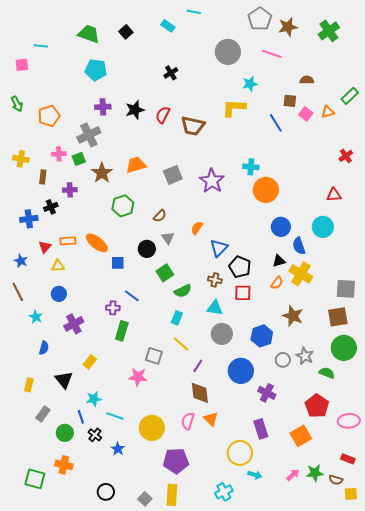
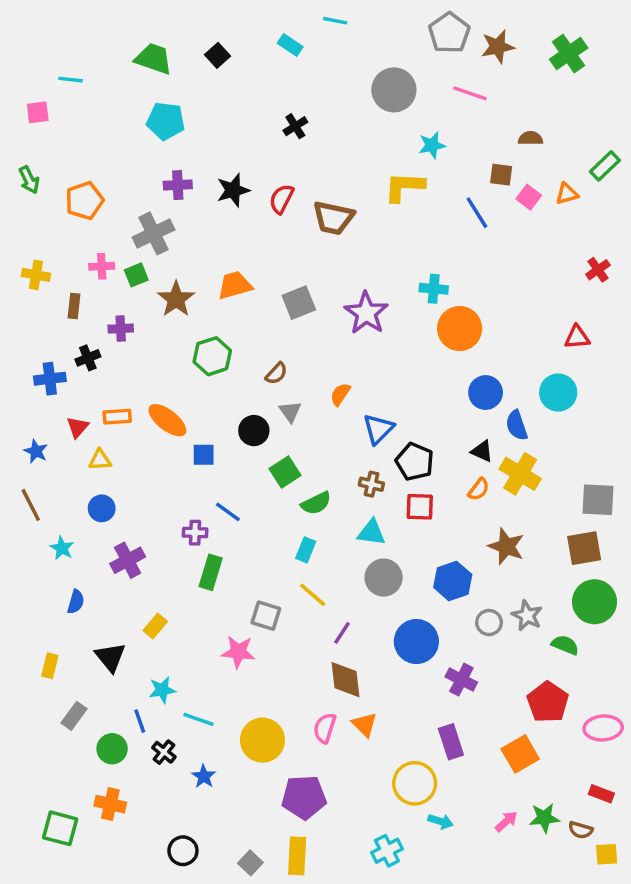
black triangle: (279, 261) -> (482, 451), turned 40

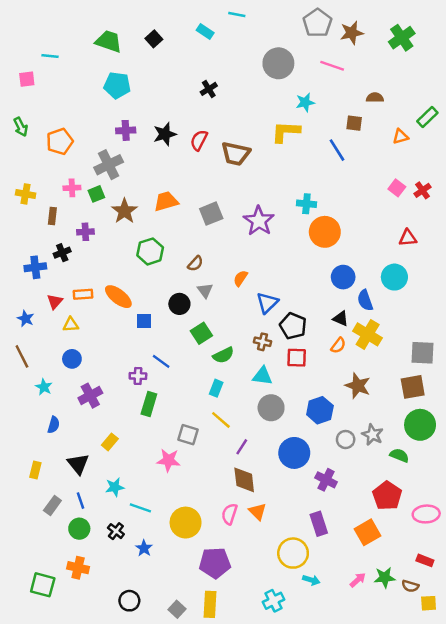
pink square: (529, 197) -> (397, 188), moved
blue line: (140, 721) -> (81, 501), moved

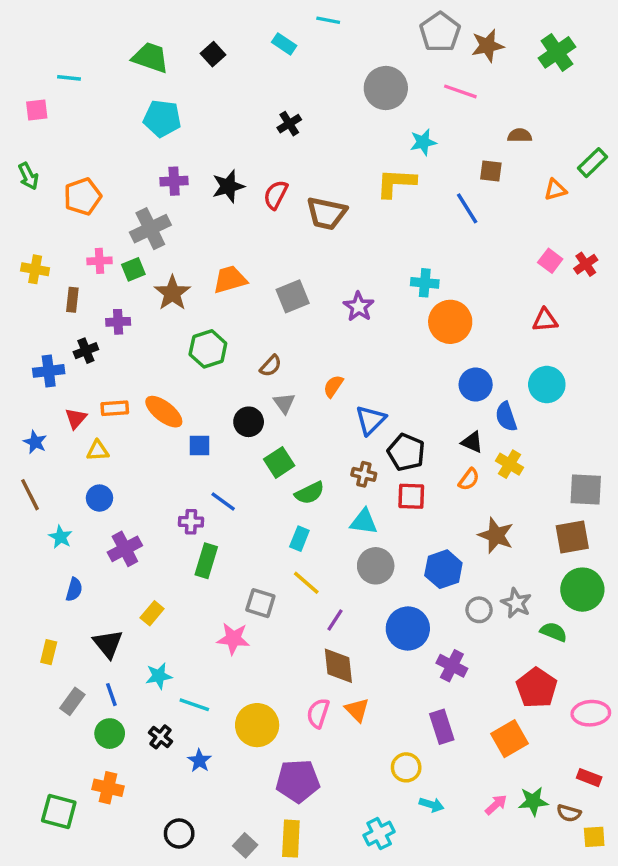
purple star: (259, 221) -> (359, 307), size x0.7
red triangle: (408, 238) -> (545, 320), moved
yellow cross: (368, 334) -> (510, 464), size x0.7
yellow circle: (293, 553) -> (406, 767), size x0.7

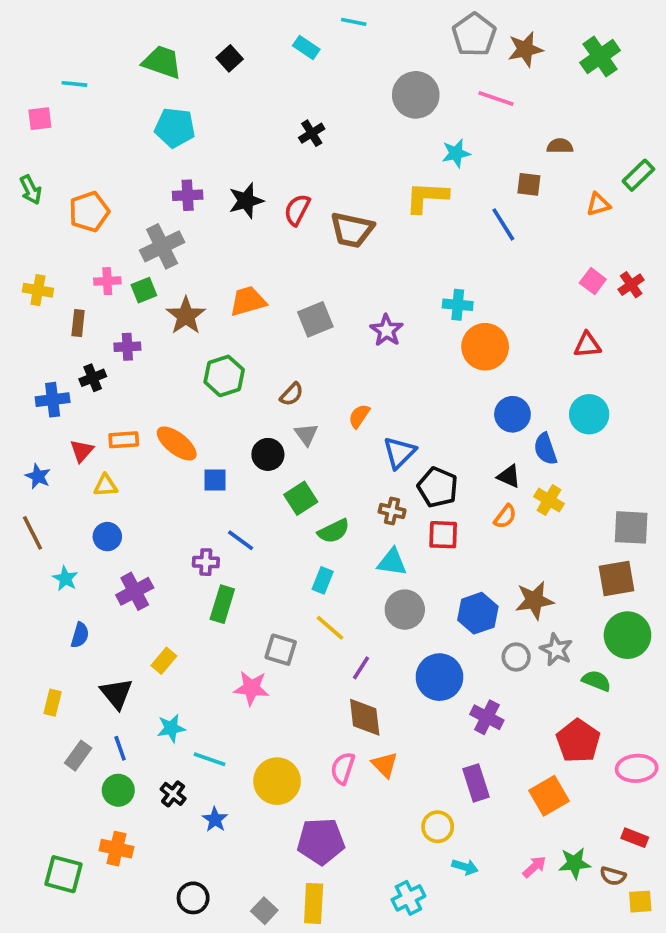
brown star: (496, 535) -> (534, 600), moved, turned -30

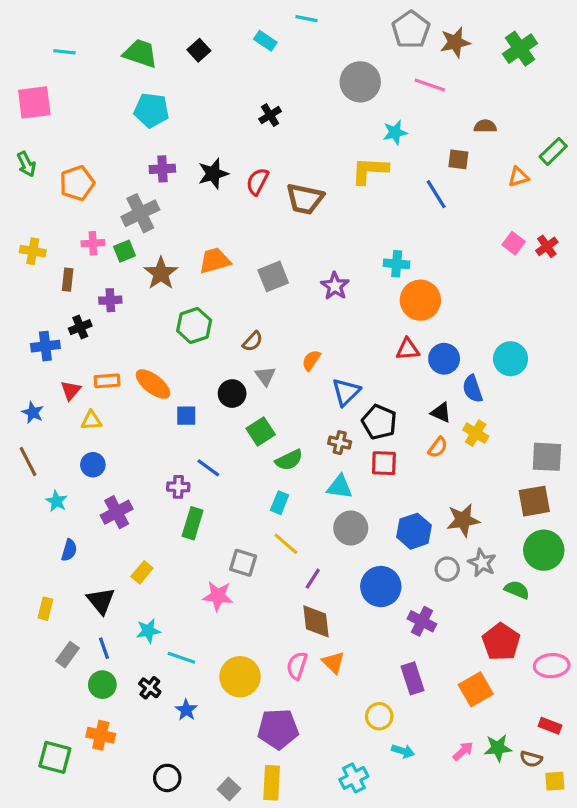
cyan line: (74, 84) -> (64, 52), moved
pink square: (40, 119) -> (34, 102), size x1.6
red triangle: (587, 345) -> (408, 349), moved

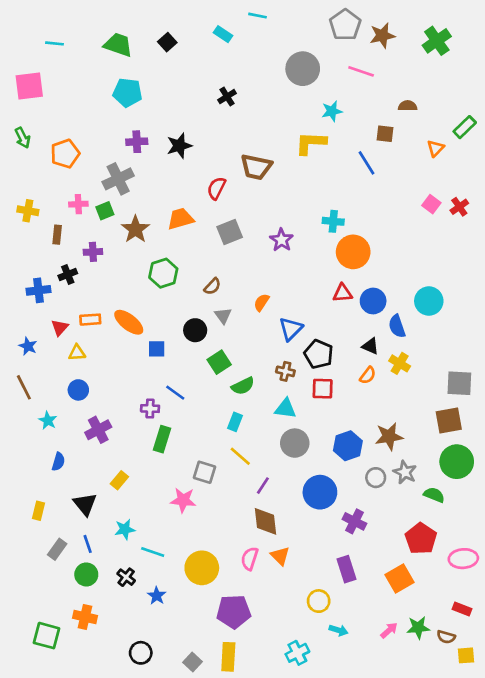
orange triangle: (518, 177) -> (435, 148), turned -30
red semicircle: (257, 182) -> (216, 188), moved

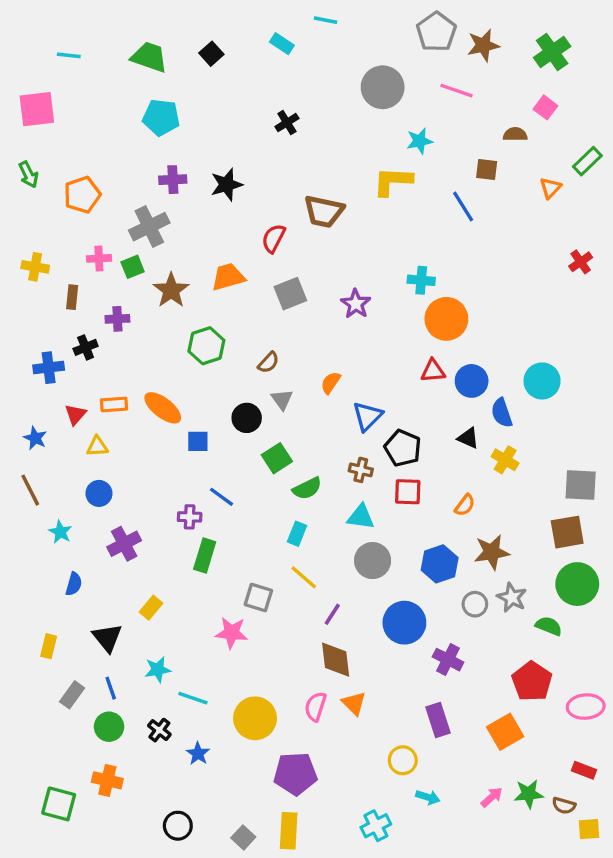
pink square: (431, 204) -> (545, 107), moved
orange semicircle: (368, 375) -> (465, 505), moved

